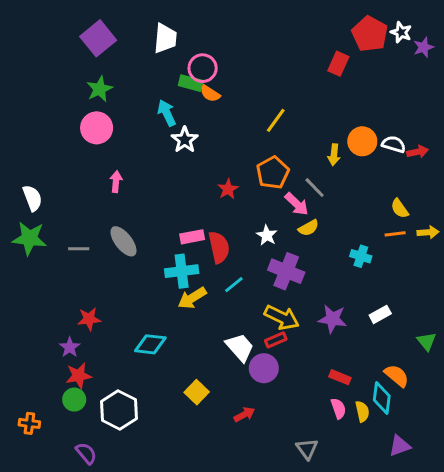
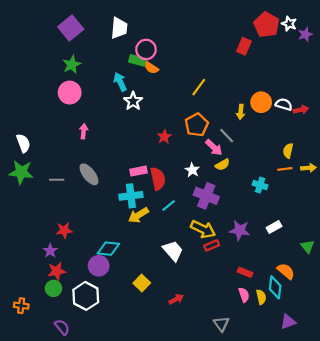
yellow semicircle: (400, 208) -> (288, 151), turned 48
red rectangle: (276, 340) -> (212, 245), moved
purple circle: (264, 368) -> (99, 266), moved

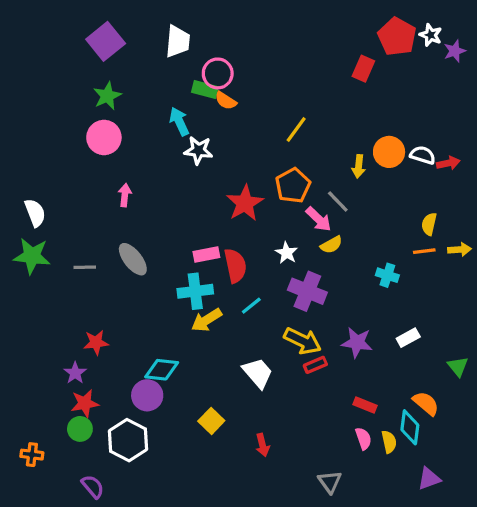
white star: (133, 101) -> (198, 150), turned -30
red star: (164, 137) -> (245, 203), size x1.6
red arrow: (176, 299) -> (263, 445), turned 104

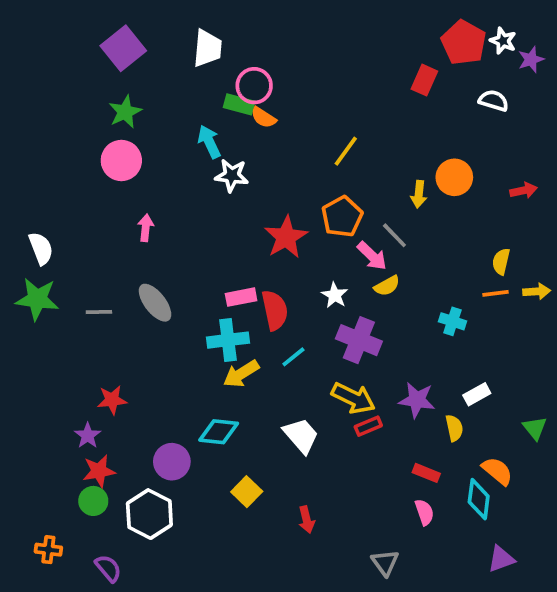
white semicircle: (423, 155) -> (494, 101), moved
cyan diamond: (162, 370) -> (219, 432), moved
yellow semicircle: (389, 442) -> (454, 428), moved
orange cross: (32, 455) -> (48, 550), moved

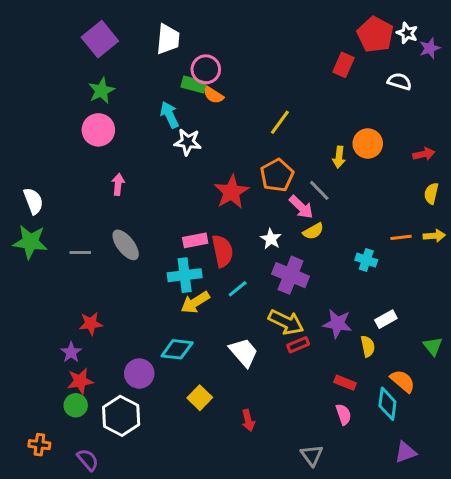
yellow semicircle: (501, 262) -> (431, 193), moved

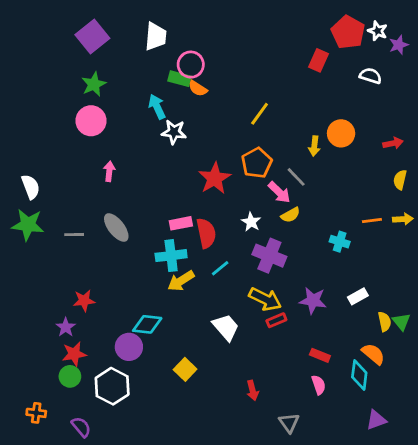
yellow semicircle: (368, 346) -> (385, 322), moved
cyan diamond: (177, 349) -> (147, 324), moved
red arrow: (248, 420) -> (253, 390), moved

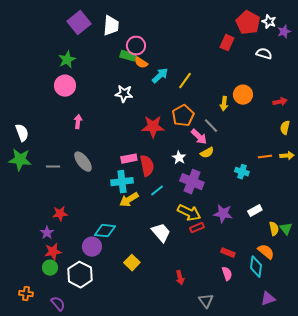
purple square: (92, 36) -> (79, 23), moved
cyan arrow: (157, 107) -> (160, 76), moved, turned 72
red star: (215, 178) -> (153, 127), turned 30

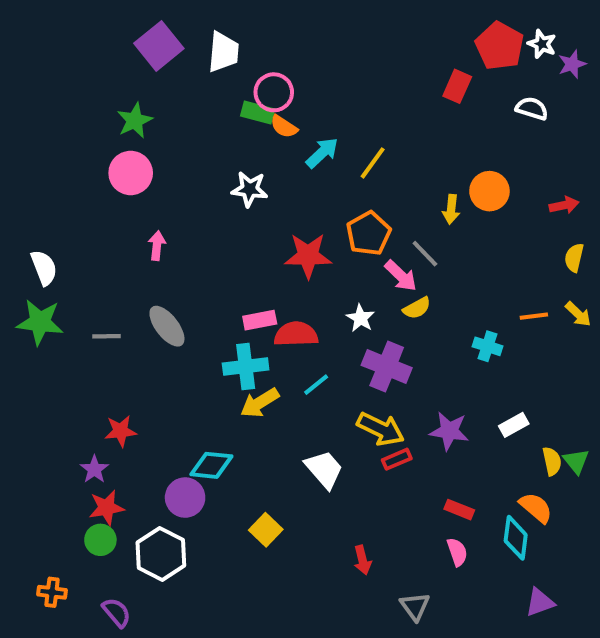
yellow arrow: (287, 156) -> (578, 314), turned 48
red semicircle: (147, 166) -> (296, 334), turned -80

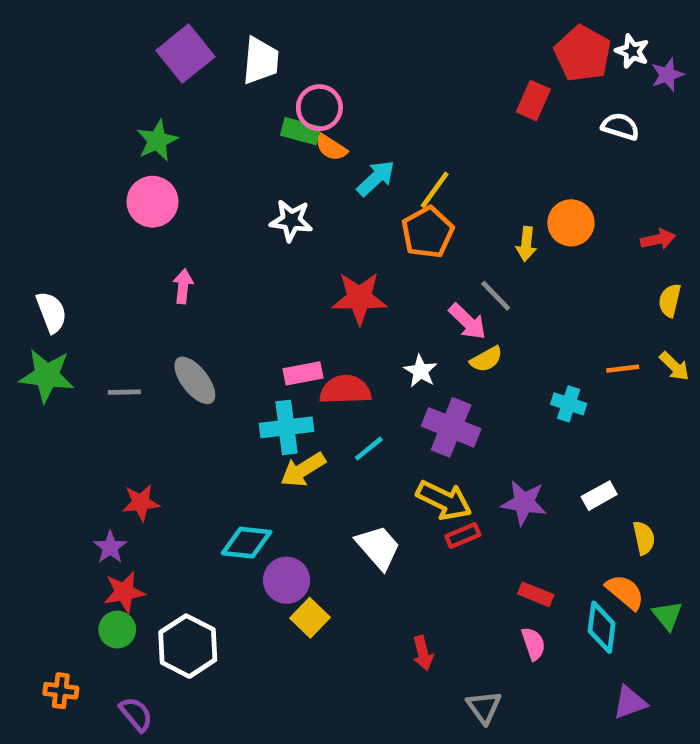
orange pentagon: (369, 233) -> (428, 232), moved
green triangle: (576, 461) -> (667, 615), moved
purple circle: (185, 498) -> (286, 580), moved

